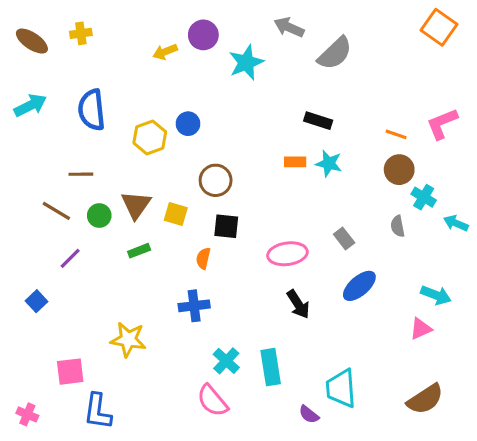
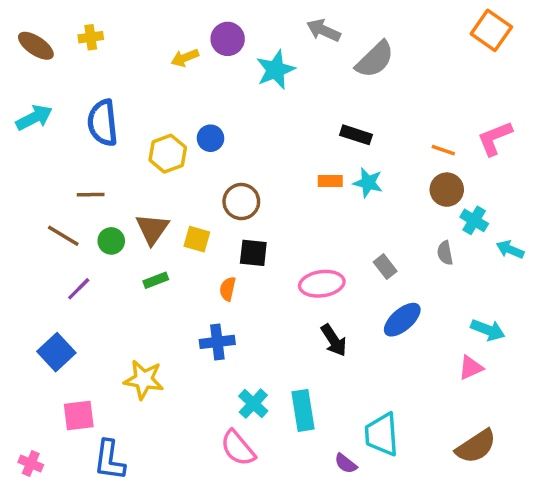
blue square: (37, 301) -> (56, 352), moved, size x1.5

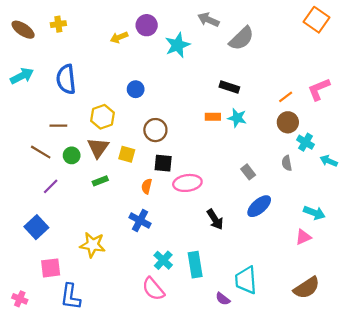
orange line: (443, 150) -> (286, 97), turned -56
yellow hexagon: (168, 154) -> (102, 117), moved
pink ellipse: (322, 284) -> (187, 183), moved
blue cross: (217, 342) -> (140, 220), turned 35

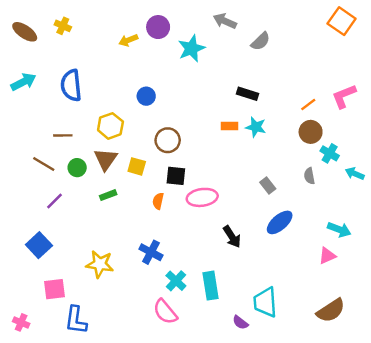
yellow cross: (58, 24) -> (63, 26), turned 32
gray semicircle: (242, 38) -> (261, 41), size x0.7
blue cross: (140, 220) -> (151, 252), moved

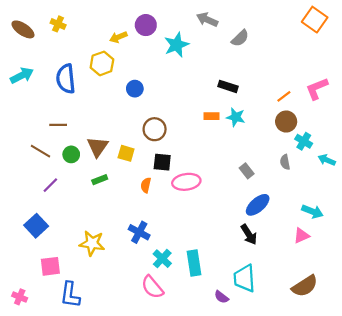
yellow hexagon: (110, 126) -> (102, 63), moved
black arrow: (232, 237) -> (249, 234), moved

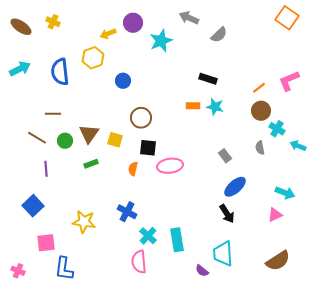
purple line: (50, 185) -> (46, 169), turned -49
pink semicircle: (152, 287) -> (139, 262), turned 35

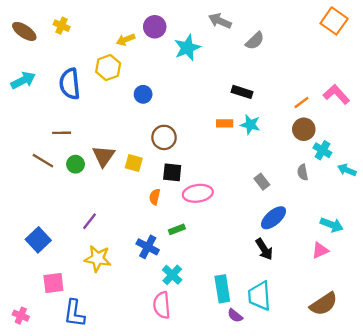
pink L-shape: (289, 81) -> (336, 94), turned 70
green rectangle: (91, 164) -> (177, 229), moved
purple line: (46, 169) -> (89, 221), moved, turned 42
cyan rectangle: (177, 240) -> (222, 289), moved

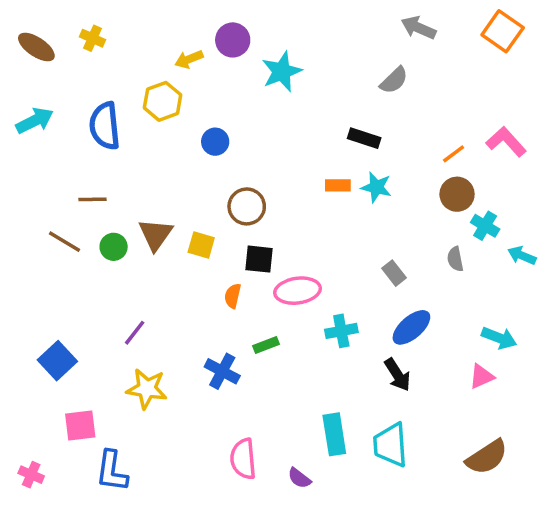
gray arrow: (220, 21) -> (418, 28), moved
gray semicircle: (255, 41) -> (394, 80), moved
cyan cross: (172, 275) -> (341, 331), moved, turned 36
purple semicircle: (235, 316) -> (299, 478), moved

